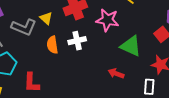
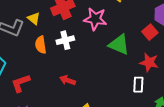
red arrow: (116, 73) -> (68, 80), moved
red L-shape: (32, 83) -> (21, 83), turned 70

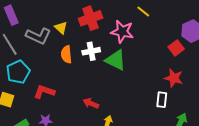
green triangle: (119, 45) -> (116, 60), moved
red arrow: (68, 80) -> (91, 103), moved
red L-shape: (21, 83) -> (44, 92), turned 35

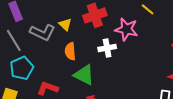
white cross: (91, 51) -> (107, 48), moved
green triangle: (116, 60) -> (84, 75), moved

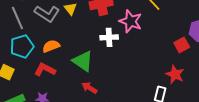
orange semicircle: (70, 51) -> (51, 46), moved, turned 66

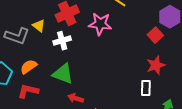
white cross: (109, 37) -> (62, 41), moved
red star: (175, 74) -> (156, 65), turned -30

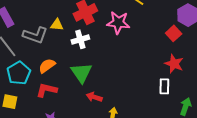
yellow triangle: (39, 26) -> (57, 25), turned -32
red star: (156, 65) -> (174, 64), turned -30
green triangle: (63, 74) -> (81, 73), turned 35

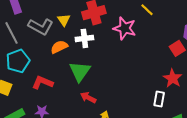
yellow triangle: (57, 25) -> (64, 20), turned 40
orange semicircle: (47, 66) -> (59, 47), moved

